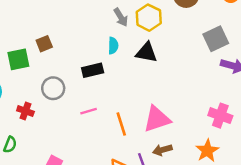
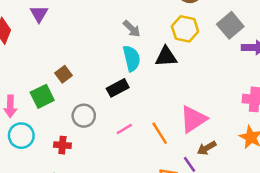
yellow hexagon: (149, 18) -> (185, 29), moved
cyan semicircle: (113, 46) -> (132, 58), size x1.5

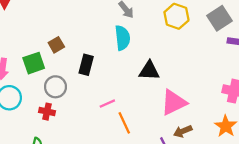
black triangle: (166, 57) -> (149, 71), moved
black rectangle: (118, 88) -> (86, 65), moved, turned -54
gray circle: (84, 116) -> (55, 87), moved
orange line: (160, 133) -> (124, 123), moved

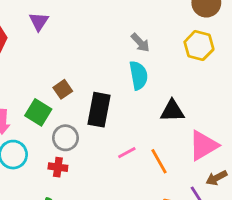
green square: (34, 63) -> (38, 112), turned -35
black rectangle: (86, 65) -> (99, 110), size x1.4
orange line: (124, 123) -> (159, 161), moved

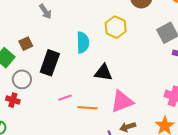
gray arrow: (140, 43) -> (45, 12), moved
yellow hexagon: (199, 46) -> (116, 27), moved
orange line: (159, 161) -> (88, 108), turned -66

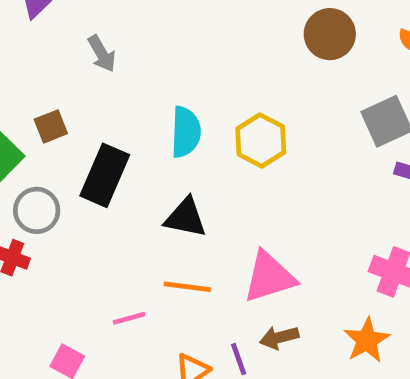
yellow hexagon: (116, 27) -> (261, 140), moved
black triangle: (103, 73) -> (186, 218), moved
pink line: (65, 98) -> (129, 318), moved

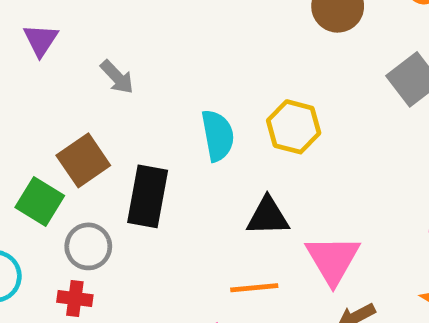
brown square: (51, 126) -> (83, 160), size x1.5
black triangle: (186, 218) -> (268, 216), moved
pink triangle: (269, 277) -> (333, 259), turned -30

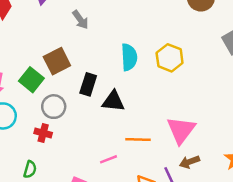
black rectangle: (148, 196) -> (88, 84), size x0.7
black triangle: (268, 216) -> (113, 101), moved

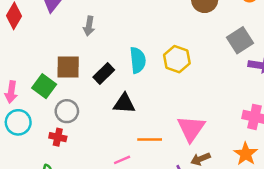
gray arrow: (80, 20) -> (89, 26), turned 48
brown square: (57, 61) -> (68, 67), turned 30
black rectangle: (88, 84) -> (104, 73), moved, turned 30

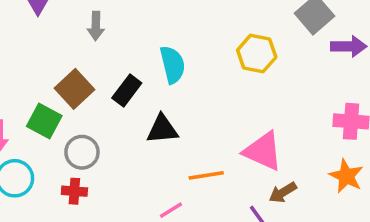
yellow hexagon: (177, 59) -> (257, 54), moved
brown square: (68, 67) -> (74, 89), turned -35
pink triangle: (191, 129) -> (263, 151), turned -32

